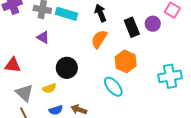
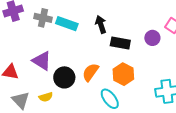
black rectangle: (132, 27) -> (120, 43), moved, turned -60
purple triangle: (43, 37) -> (42, 61), moved, size x1.5
orange semicircle: (99, 39) -> (90, 72), moved

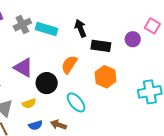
gray cross: (43, 18) -> (22, 25), turned -36
orange semicircle: (90, 72) -> (69, 65), moved
cyan ellipse: (110, 99) -> (76, 102), moved

